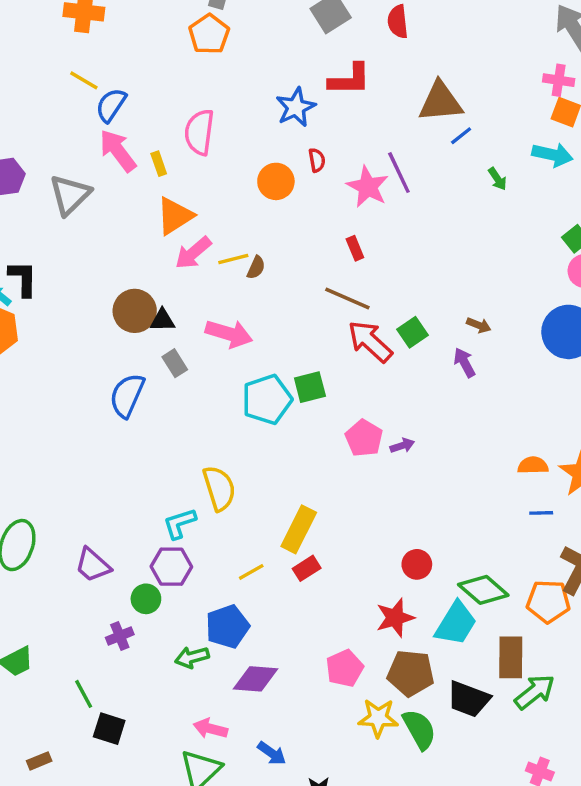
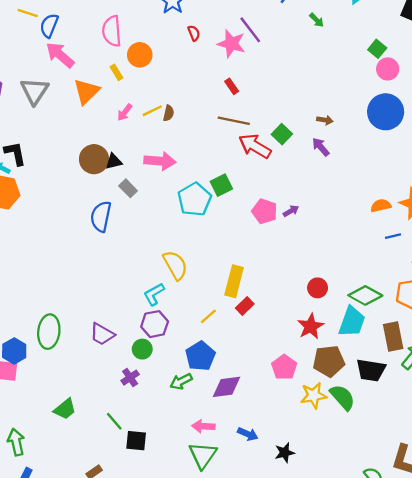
yellow rectangle: (159, 164) -> (117, 72), moved
orange circle: (276, 181) -> (140, 55), moved
orange triangle: (175, 216) -> (87, 91), moved
pink arrow: (193, 253) -> (125, 112), size x0.7

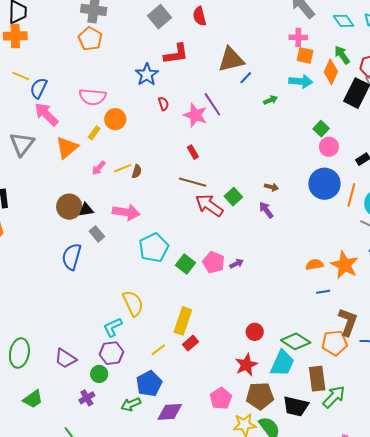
green arrow: (317, 20) -> (271, 100), turned -72
pink semicircle: (112, 31) -> (93, 97), turned -84
yellow rectangle: (117, 72) -> (94, 133), turned 64
green square: (221, 185) -> (186, 264), moved, turned -30
green trapezoid: (65, 409) -> (33, 399), moved

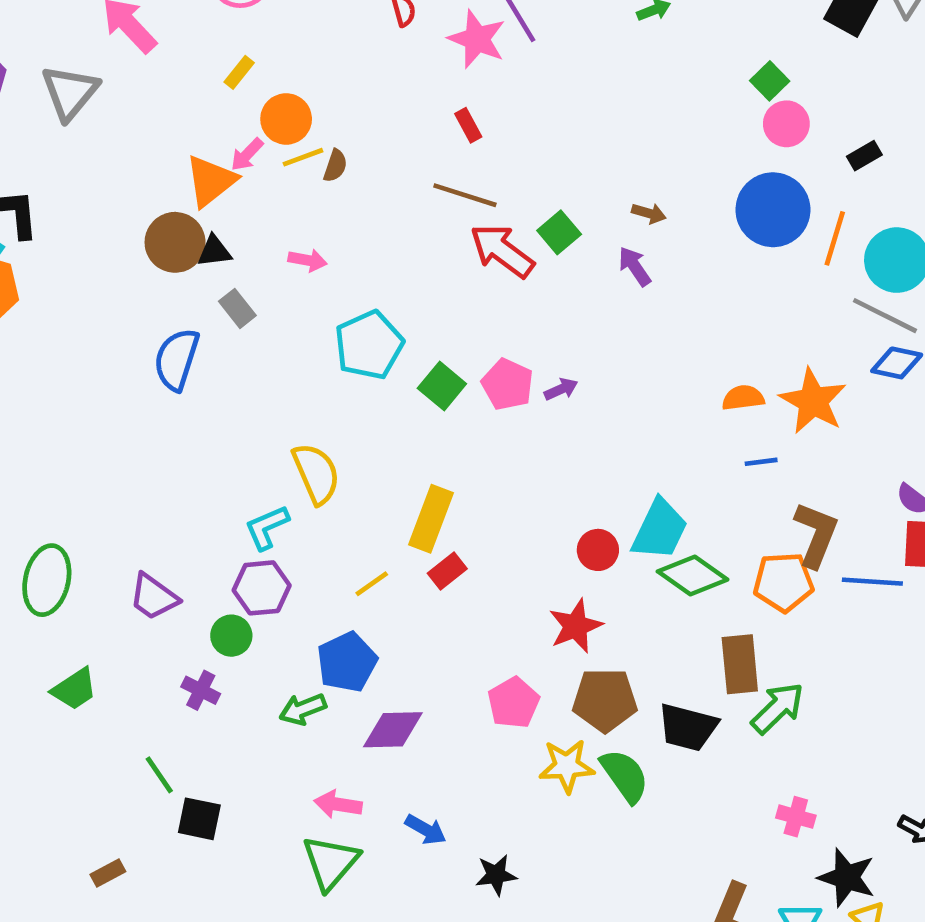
orange circle: (115, 119) -> (286, 119), moved
orange triangle: (67, 148) -> (211, 181), moved
pink arrow: (126, 212) -> (308, 260), size x0.6
cyan trapezoid: (282, 363) -> (660, 529), moved
purple cross: (87, 398) -> (201, 690), turned -35

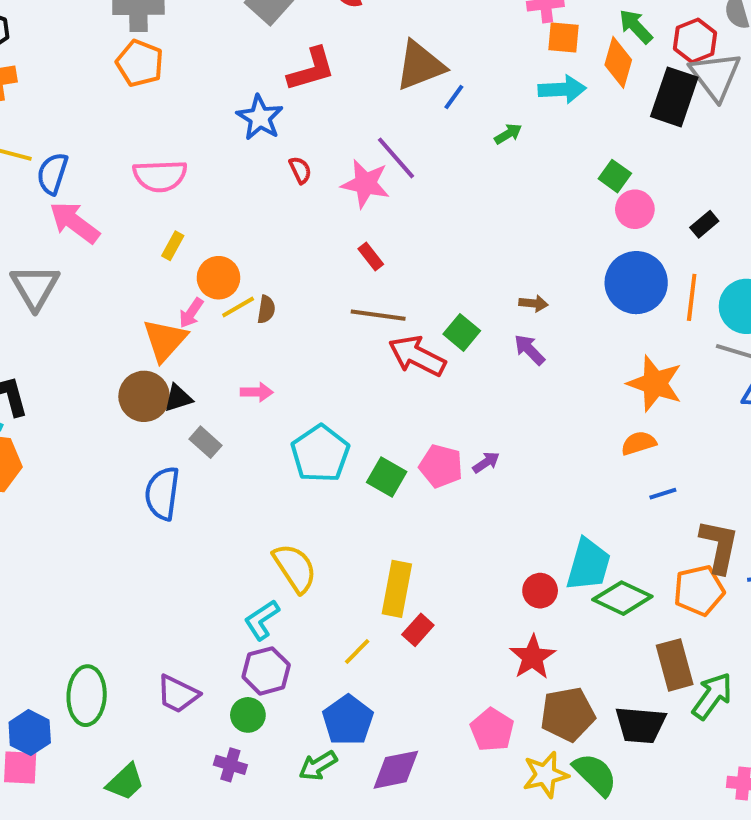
orange star: (813, 401) -> (655, 383), moved

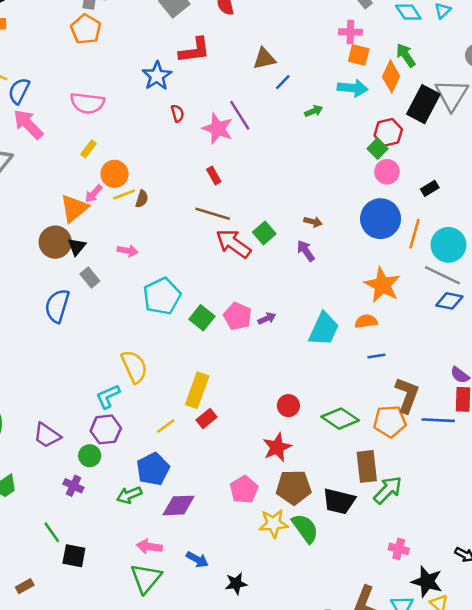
red hexagon: (695, 41) -> (388, 132), moved
brown triangle: (420, 66) -> (264, 59), size x0.7
black triangle: (178, 398) -> (77, 247), turned -42
cyan trapezoid: (588, 565) -> (324, 329), moved

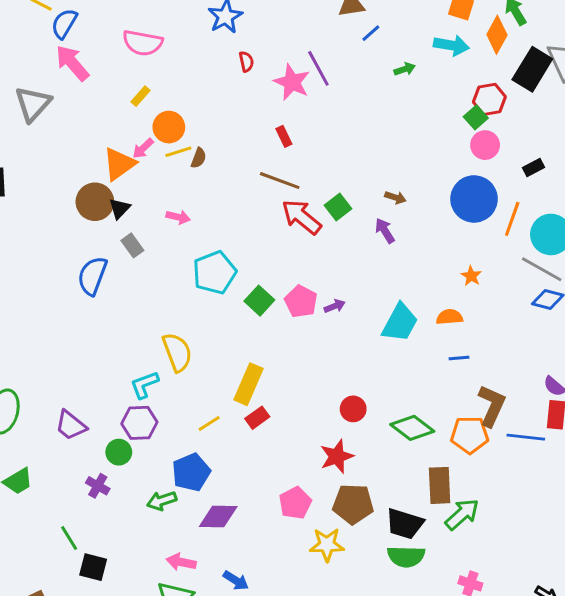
orange star: (382, 285) -> (471, 276), size x0.5
green semicircle: (305, 528) -> (406, 557), moved, turned 124

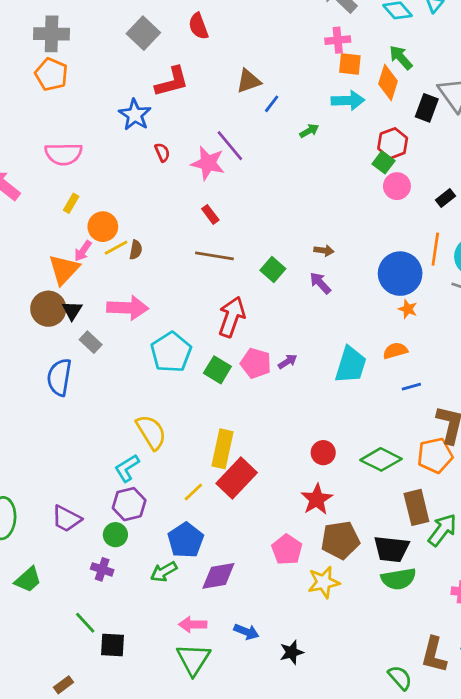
black rectangle: (532, 69) -> (427, 108), size x0.7
blue circle: (474, 199) -> (400, 274), moved
pink arrow: (178, 217) -> (128, 308), size x1.8
red arrow: (301, 217) -> (232, 317), moved, turned 81
red rectangle: (257, 418) -> (237, 478), size x1.8

